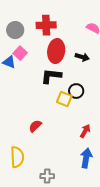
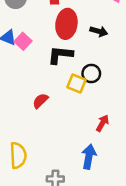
pink square: (20, 53) -> (23, 41), moved
red semicircle: (35, 126) -> (40, 101), moved
blue arrow: (86, 158) -> (89, 157), moved

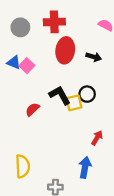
black L-shape: (60, 55) -> (60, 95), moved, turned 55
yellow square: (76, 83) -> (74, 103), turned -35
red semicircle: (40, 101) -> (32, 109), moved

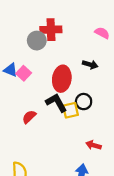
gray circle: (20, 27) -> (37, 41), moved
red ellipse: (65, 50) -> (62, 79), moved
red arrow: (97, 138) -> (93, 145), turned -104

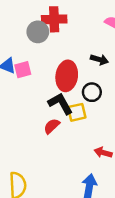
pink square: (24, 73) -> (23, 70), turned 32
black circle: (84, 102) -> (92, 92), moved
red semicircle: (29, 117) -> (52, 126), moved

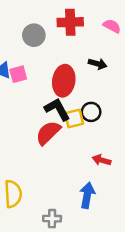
red cross: (54, 19) -> (70, 22), moved
black circle: (92, 92) -> (91, 112), moved
red semicircle: (52, 126) -> (48, 133), size x1.5

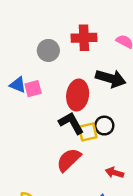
black arrow: (98, 64) -> (111, 78), size x1.6
red semicircle: (48, 133) -> (69, 160), moved

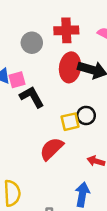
red ellipse: (78, 95) -> (70, 67), moved
black L-shape: (71, 123) -> (32, 97), moved

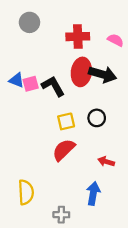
gray circle: (32, 43) -> (29, 22), moved
black L-shape: (32, 97) -> (53, 86), moved
yellow square: (70, 122) -> (66, 121), moved

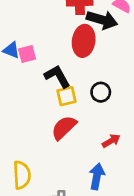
black arrow: (103, 74) -> (102, 20), moved
black L-shape: (53, 86) -> (57, 76), moved
red arrow: (106, 162) -> (111, 141), turned 133

